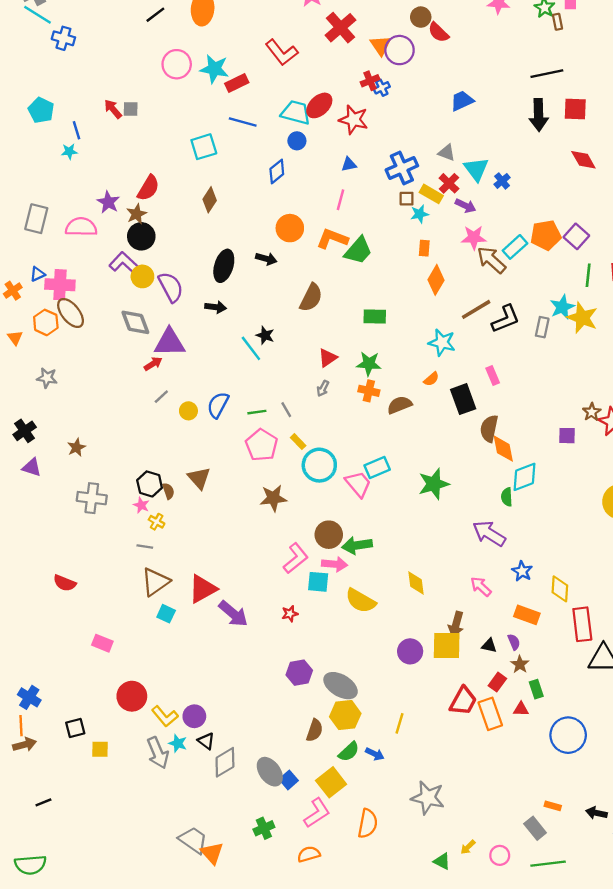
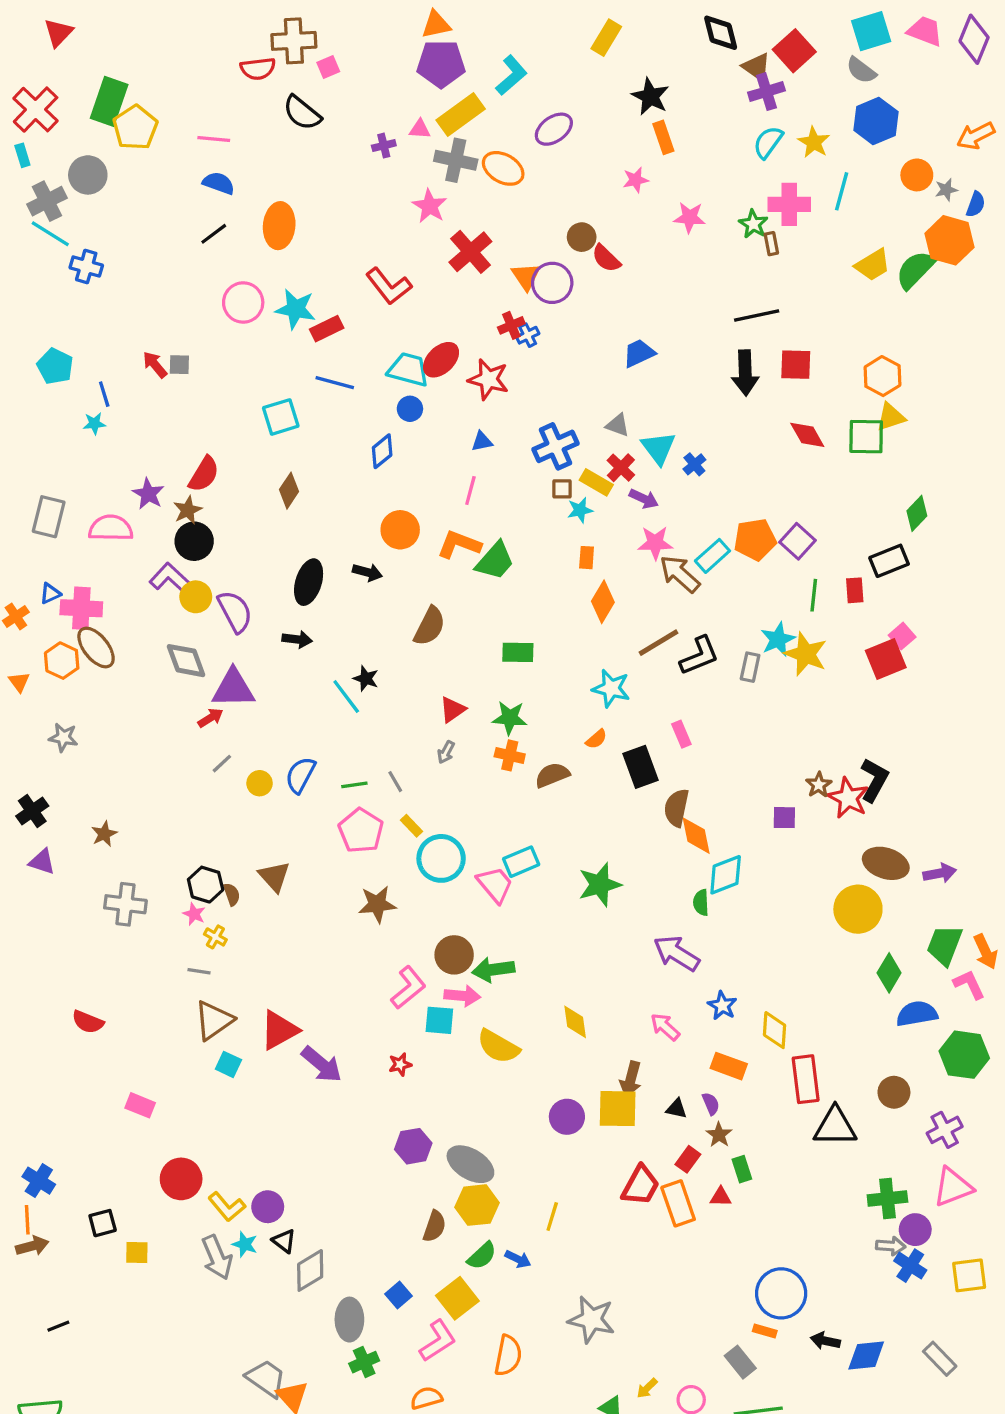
blue circle: (568, 735) -> (781, 1293), moved
gray ellipse: (270, 772) -> (349, 1320), moved, turned 36

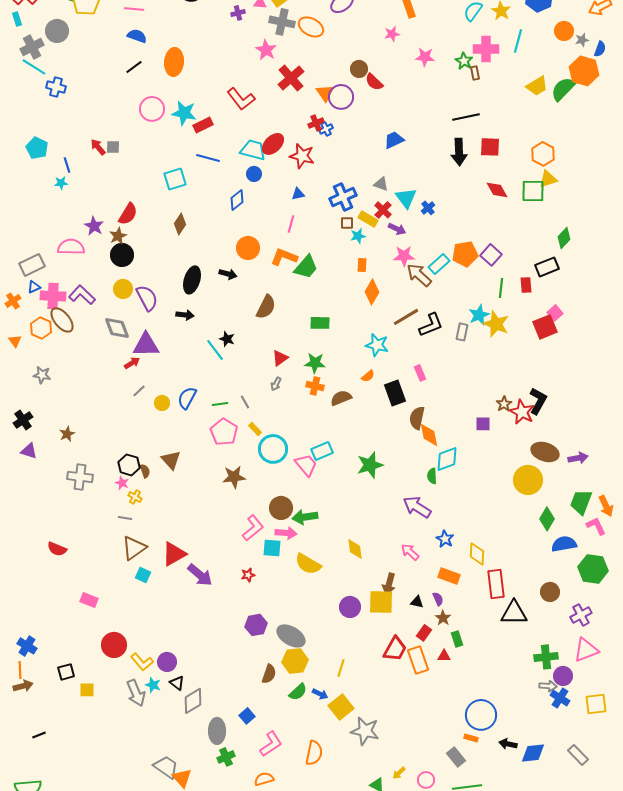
gray rectangle: (49, 517) -> (32, 265), moved, turned 50
purple L-shape: (171, 579) -> (82, 295), moved
yellow square: (457, 1298) -> (341, 707), moved

